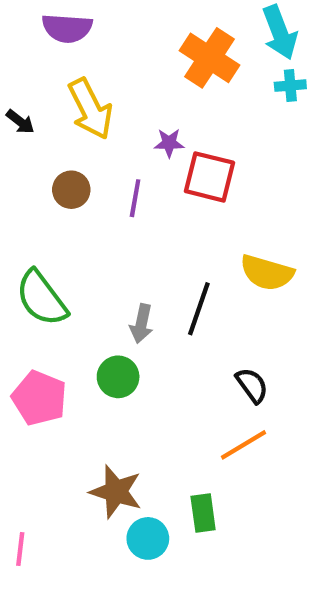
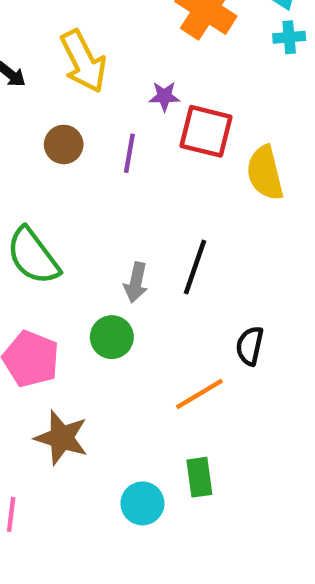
yellow semicircle: (267, 273) -> (265, 173), moved, turned 60
black semicircle: (252, 385) -> (250, 346), turned -132
orange line: (244, 445) -> (199, 394), moved
brown star: (116, 492) -> (61, 438), moved

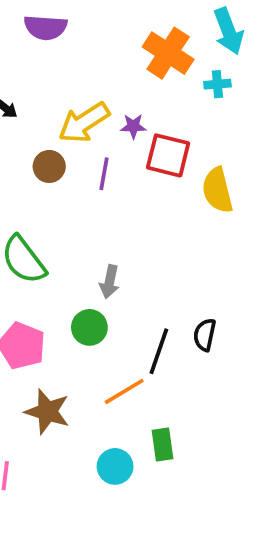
cyan cross: (289, 37) -> (217, 84), moved
yellow arrow: (83, 61) -> (84, 123), moved, turned 84
black line: (195, 267) -> (159, 351), moved
orange line: (199, 394) -> (124, 391), moved

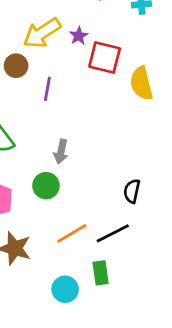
purple star: (133, 126) -> (79, 36), turned -30
purple line: (104, 174) -> (47, 89), moved
black line: (159, 351) -> (113, 233), moved, turned 44

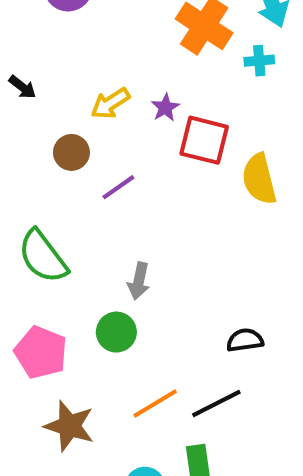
yellow arrow: (42, 33) -> (110, 103), size x0.7
purple line: (47, 89) -> (118, 187), turned 45
black semicircle: (132, 191) -> (245, 340), turned 70

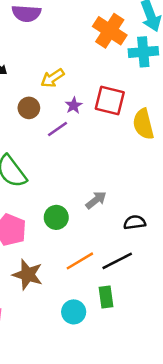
cyan cross: (259, 61) -> (143, 52), size x1.6
purple star: (165, 108) -> (74, 105), moved
gray arrow: (139, 281) -> (96, 200), moved, turned -140

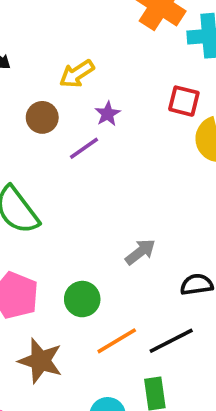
red square: (110, 100) -> (184, 101), moved, size x0.7
green circle: (56, 217) -> (82, 299), moved

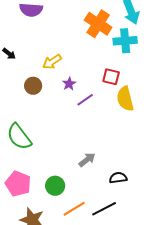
purple line: (84, 148) -> (85, 100), moved

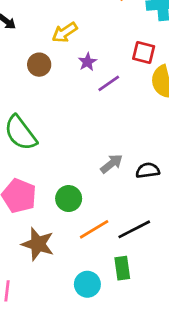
black semicircle: (118, 178) -> (148, 170), moved

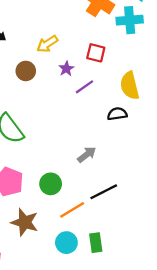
red square: (144, 53) -> (96, 53), moved
black semicircle: (148, 170) -> (117, 114), moved
black line: (134, 229) -> (104, 192), moved
cyan circle: (87, 284) -> (66, 243), moved

